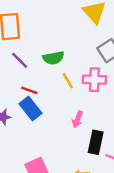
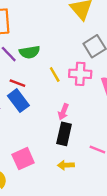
green semicircle: (53, 58) -> (30, 52), moved
black rectangle: (96, 142) -> (64, 134), moved

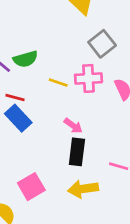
yellow line: (55, 75) -> (58, 83), turned -35
pink arrow: (63, 112) -> (73, 126), turned -70
yellow arrow: (66, 165) -> (83, 189), size x1.5

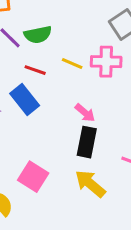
red line: (15, 98) -> (35, 70), moved
pink square: (31, 187) -> (33, 177), turned -32
yellow arrow: (83, 189) -> (90, 184), turned 44

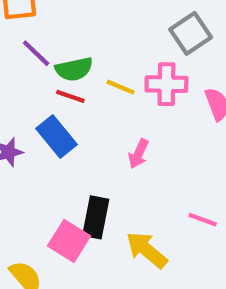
green semicircle: (38, 35) -> (74, 69), moved
pink arrow: (85, 113) -> (138, 154), turned 75
black rectangle: (87, 142) -> (96, 217), moved

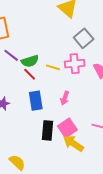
red line: (70, 96) -> (30, 74), turned 32
blue rectangle: (56, 136) -> (36, 101), moved, turned 36
pink square: (69, 241) -> (67, 128), moved, turned 30

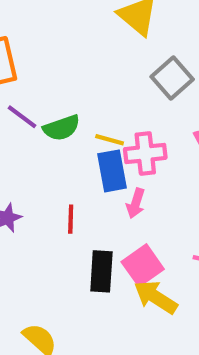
pink cross: (75, 64) -> (145, 153), moved
red line: (30, 74) -> (71, 219), moved, turned 48
blue rectangle: (36, 101) -> (112, 171), moved

